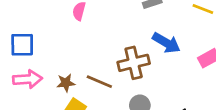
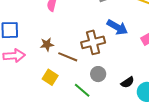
brown star: (66, 83) -> (47, 44), moved

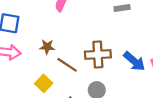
blue arrow: (117, 27) -> (134, 61), moved

